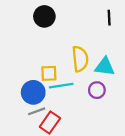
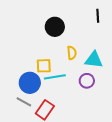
black circle: (44, 16) -> (55, 27), moved
yellow semicircle: (80, 59) -> (72, 53), size x0.6
gray line: (37, 111) -> (24, 102), moved, turned 49

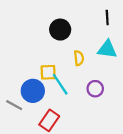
cyan triangle: (94, 60) -> (107, 49), moved
cyan line: (55, 77) -> (60, 84), turned 65
gray line: (24, 102) -> (14, 105), moved

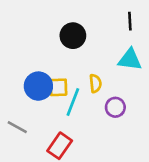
yellow semicircle: (79, 58) -> (95, 83), moved
cyan line: (60, 84) -> (73, 102), turned 55
blue circle: (33, 91) -> (38, 86), moved

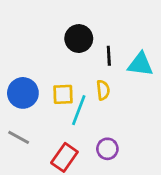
black line: (130, 21) -> (109, 56), moved
blue circle: (38, 86) -> (23, 93), moved
purple circle: (115, 107) -> (107, 149), moved

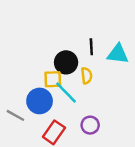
black circle: (79, 39) -> (66, 62), moved
blue circle: (23, 93) -> (40, 101), moved
cyan line: (79, 110) -> (66, 93), turned -65

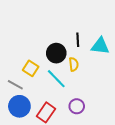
yellow square: (53, 79) -> (31, 68), moved, turned 35
blue circle: (40, 101) -> (19, 106), moved
gray line: (15, 115) -> (15, 85), moved

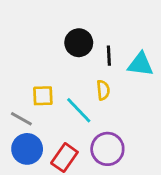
black circle: (56, 53) -> (79, 43), moved
yellow square: (31, 68) -> (43, 96), turned -35
purple circle: (77, 106) -> (107, 149), size x1.5

